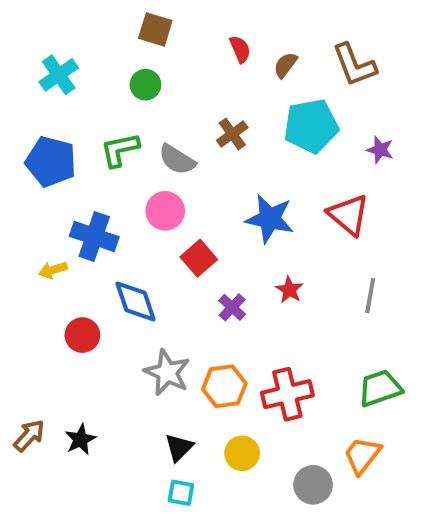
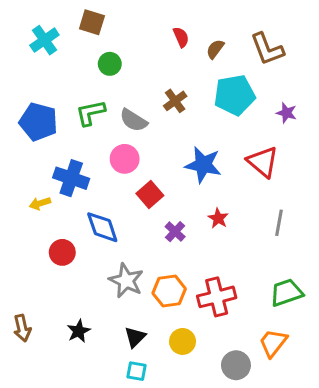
brown square: (155, 29) -> (92, 22), moved
cyan cross: (59, 75) -> (44, 40), moved
brown arrow: (29, 436) -> (22, 328), turned 125
black star: (80, 440) -> (79, 331), moved

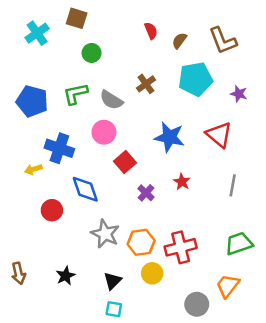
yellow circle: (183, 341) -> (152, 273), moved

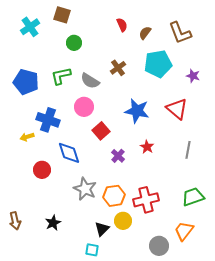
black triangle: (113, 281) -> (102, 229), moved

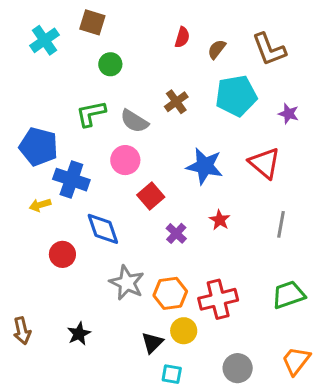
red semicircle: (122, 25) -> (182, 37), turned 40
blue pentagon: (26, 82) -> (38, 147), moved
orange trapezoid: (184, 231) -> (296, 361), moved
cyan square: (92, 250) -> (172, 374), moved

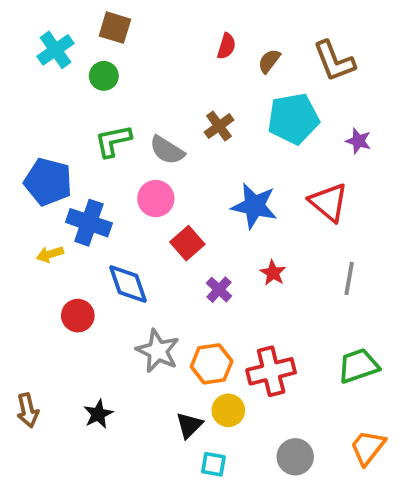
green circle: (110, 64) -> (104, 76), moved

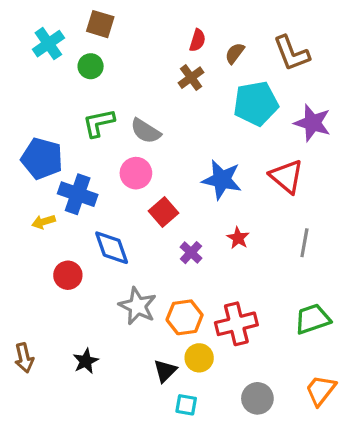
brown cross: (219, 126) -> (191, 78), moved
purple star: (358, 141) -> (313, 123), size x1.6

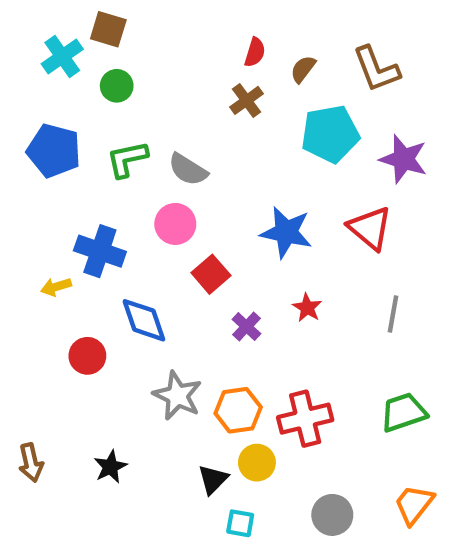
brown square: (100, 24) -> (108, 29), moved
blue pentagon: (42, 159) -> (54, 151), moved

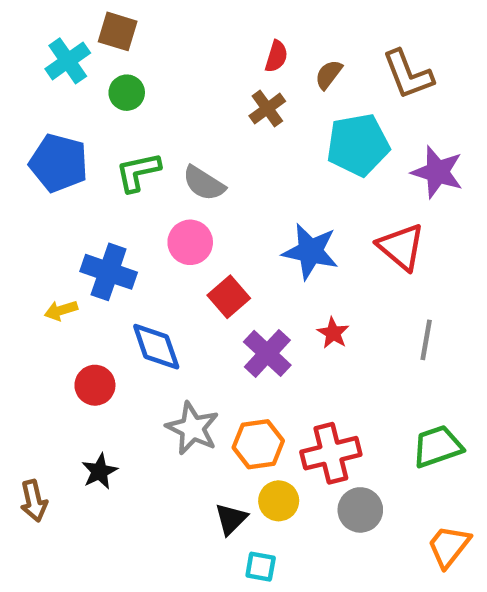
purple cross: (246, 327) -> (267, 353), size x1.5
black star: (110, 467) -> (99, 471), moved
gray circle: (332, 515) -> (360, 510), moved

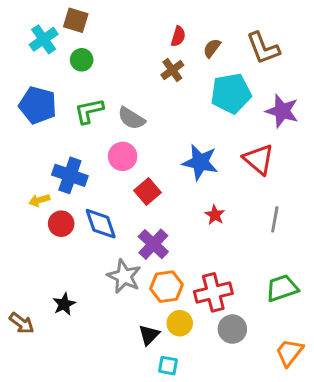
purple cross: (267, 353) -> (153, 244), moved
red circle: (95, 385) -> (61, 224), moved
brown arrow: (34, 501) -> (22, 323), turned -40

